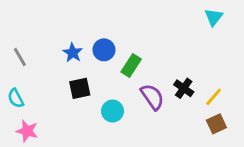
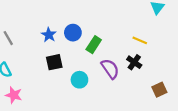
yellow line: (214, 97) -> (140, 40), moved, turned 72

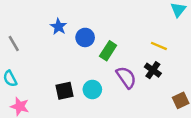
blue star: (49, 35) -> (58, 27), moved
black square: (54, 62) -> (65, 91), moved

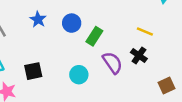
blue star: (58, 27) -> (38, 19), moved
black square: (65, 91) -> (33, 71), moved

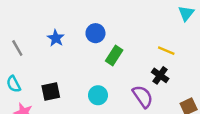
blue circle: (72, 23) -> (95, 33), moved
purple semicircle: (112, 63) -> (143, 96), moved

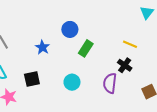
blue star: (56, 38) -> (42, 47), moved
purple semicircle: (143, 96) -> (110, 83), turned -138

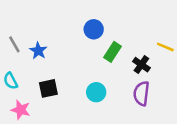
blue star: (42, 47) -> (38, 51), moved
black cross: (125, 65) -> (141, 65), moved

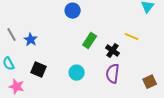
blue circle: (94, 29) -> (73, 11), moved
black square: (48, 88) -> (39, 70), turned 35

